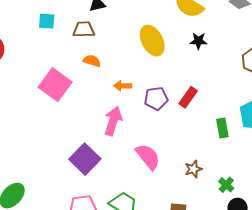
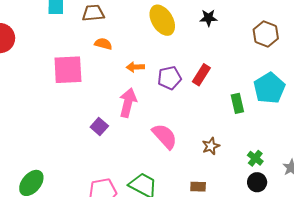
pink square: (55, 85) -> (68, 70), turned -36
purple square: (85, 159) -> (99, 127), moved, size x0.6
green cross: (226, 185) -> (255, 158), moved

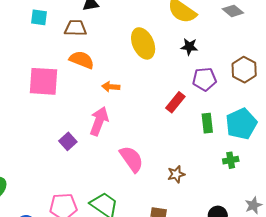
orange semicircle: (103, 44) -> (82, 60), size x1.4
purple pentagon: (169, 78) -> (205, 79), moved
green rectangle: (237, 103) -> (207, 123), moved
green cross: (255, 158) -> (231, 160), moved, turned 35

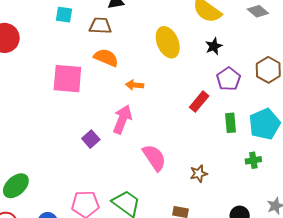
black star: (189, 47) -> (214, 46), turned -30
purple pentagon: (205, 79) -> (229, 79), turned -30

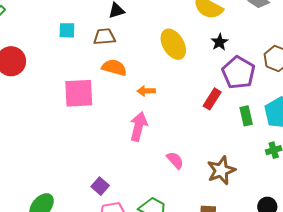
purple pentagon: (229, 79) -> (238, 73), size x1.4
purple square: (91, 139) -> (100, 186), moved
pink semicircle: (154, 158) -> (175, 160), size x0.7
brown star: (199, 174) -> (221, 170), size x1.6

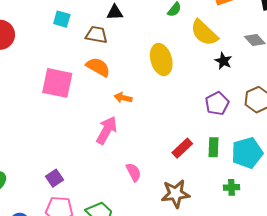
black star: (220, 42) -> (223, 61), moved, turned -30
purple pentagon: (238, 73) -> (217, 103), size x0.7
red rectangle: (212, 99) -> (182, 148), moved

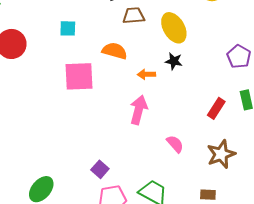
cyan square: (62, 19) -> (68, 28), moved
brown trapezoid: (96, 35) -> (134, 16), moved
black star: (223, 61) -> (174, 61), moved

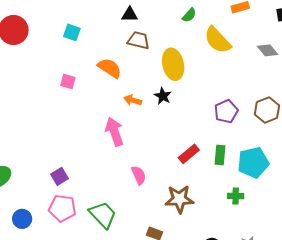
pink square: (79, 76) -> (68, 81), size x0.5
pink arrow: (139, 110) -> (114, 132), turned -52

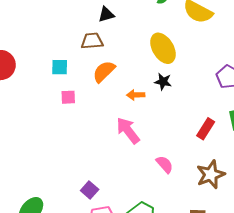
cyan square: (72, 32) -> (60, 67), moved
brown trapezoid: (138, 40) -> (92, 41), moved
orange semicircle: (110, 68) -> (104, 71), turned -60

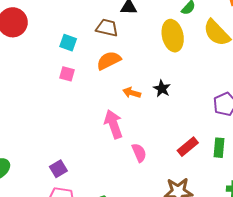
yellow ellipse: (163, 48) -> (173, 36), moved
pink semicircle: (165, 164) -> (139, 153), moved

